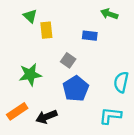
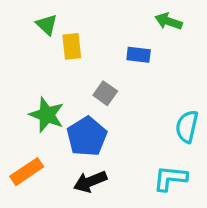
green star: (30, 75) -> (47, 115), turned 30
blue pentagon: (76, 89) -> (87, 137), moved
black arrow: (46, 117) -> (90, 182), moved

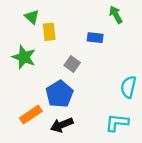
green arrow: (169, 21) -> (116, 15), turned 42
green star: (47, 115) -> (24, 57), moved
orange rectangle: (27, 172) -> (31, 115), moved

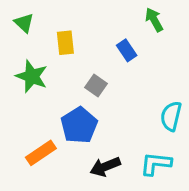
green triangle: (32, 17) -> (24, 23), moved
blue rectangle: (95, 38) -> (127, 50), turned 49
black arrow: (62, 125) -> (105, 167), moved

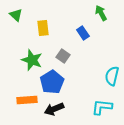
green star: (32, 76) -> (32, 60), moved
orange rectangle: (41, 153) -> (27, 100), turned 30
black arrow: (105, 167) -> (54, 109), moved

